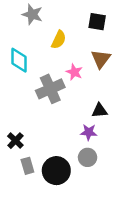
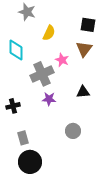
black square: (97, 22) -> (88, 25), moved
purple star: (89, 132) -> (49, 99), moved
black cross: (15, 141) -> (13, 106), moved, turned 32
black circle: (56, 171) -> (30, 162), moved

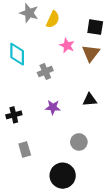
yellow semicircle: (49, 33) -> (53, 19), moved
pink star: (62, 60) -> (67, 45), moved
gray cross: (42, 74) -> (45, 72), moved, size x0.6
black circle: (30, 162) -> (63, 176), moved

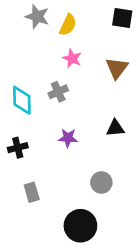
black square: (95, 27) -> (122, 18), moved
pink star: (67, 45) -> (72, 58), moved
cyan diamond: (17, 54) -> (22, 100), moved

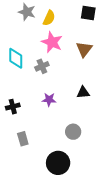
pink star: (72, 58) -> (52, 42), size x1.5
cyan diamond: (22, 100) -> (16, 58), moved

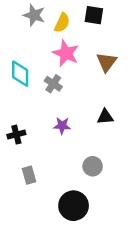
black square: (88, 13) -> (94, 15), moved
gray cross: (42, 66) -> (53, 84), turned -32

